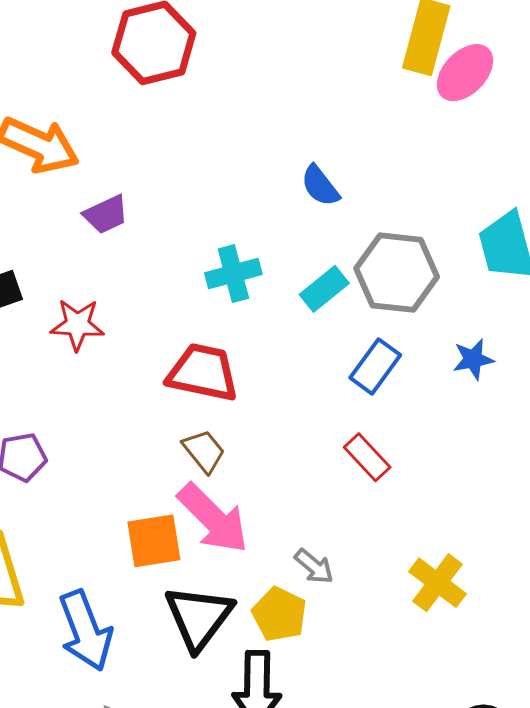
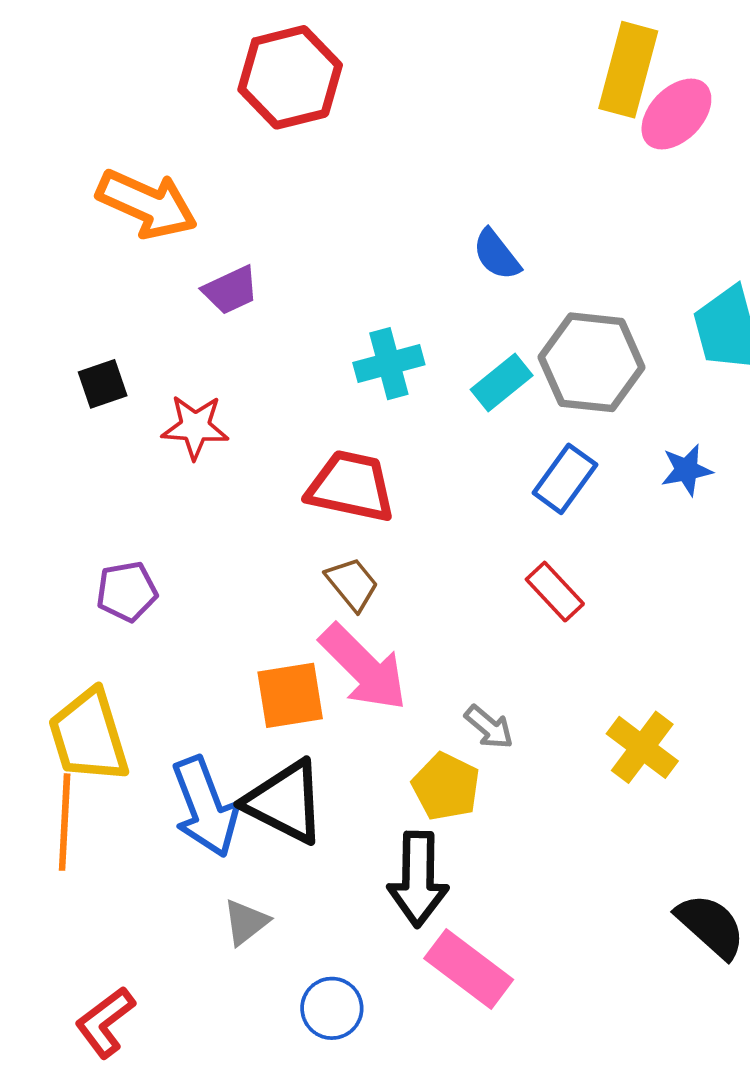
black triangle: (199, 617) -> (285, 802), moved, turned -40

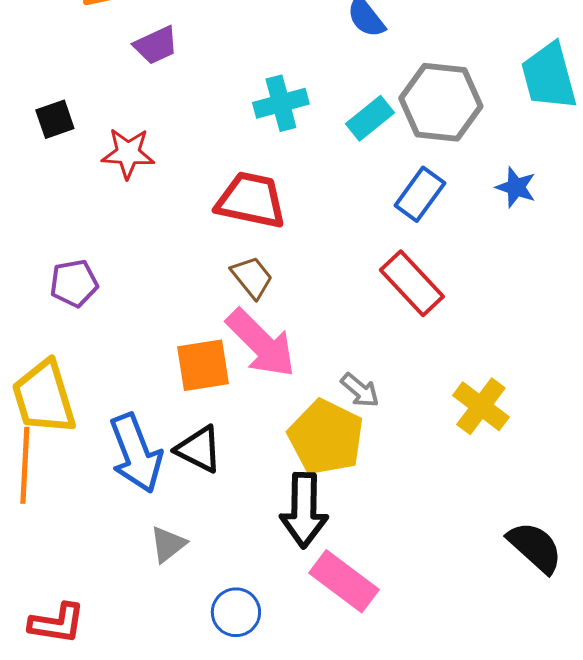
blue star: (687, 470) -> (516, 187), turned 30
red rectangle: (555, 592) -> (412, 283), size x1.4
yellow pentagon: (446, 787) -> (326, 437), size x1.4
black triangle: (285, 802) -> (199, 449), size x0.7
red L-shape: (105, 1022) -> (57, 623), turned -134

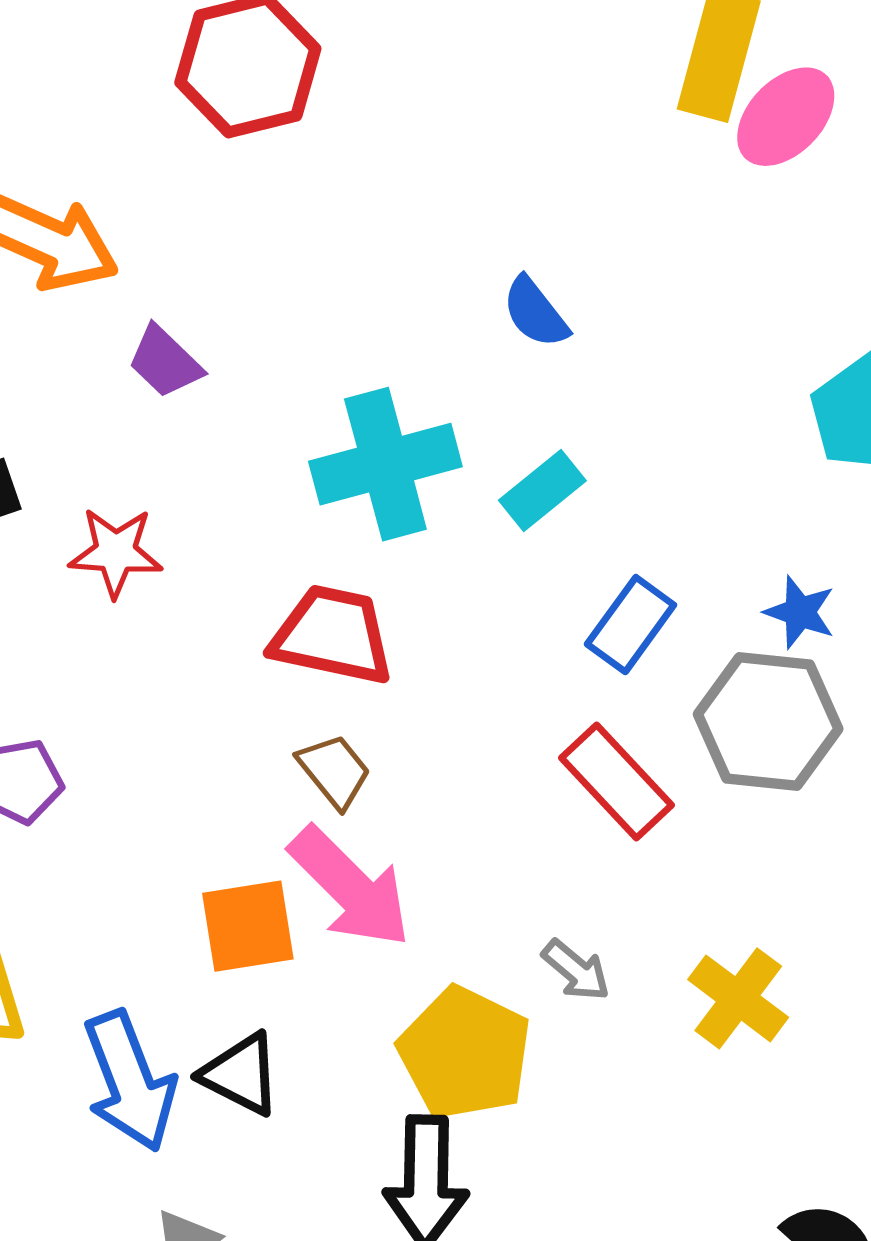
purple trapezoid: (156, 45) -> (165, 362), turned 69
gray hexagon: (441, 102) -> (768, 722), moved
cyan cross: (281, 103) -> (385, 464), size x1.5
gray arrow: (360, 390) -> (576, 970), moved

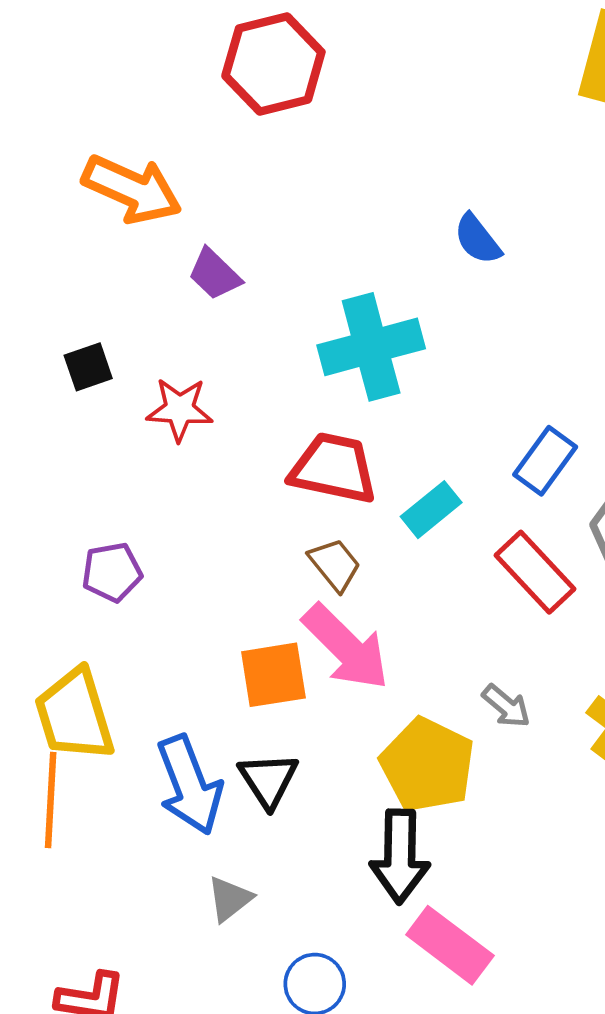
cyan rectangle: (542, 491) -> (431, 510), moved
black triangle: (241, 1074) -> (268, 780), turned 30

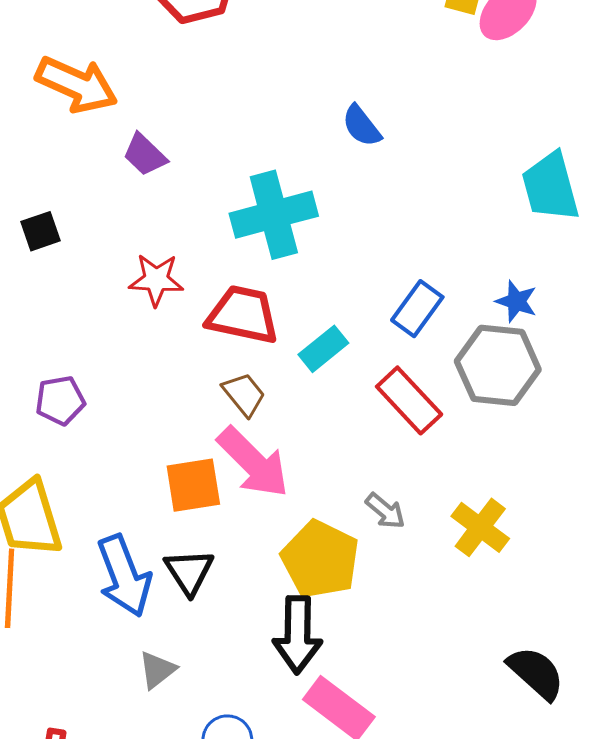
red star: (180, 409) -> (156, 280), moved

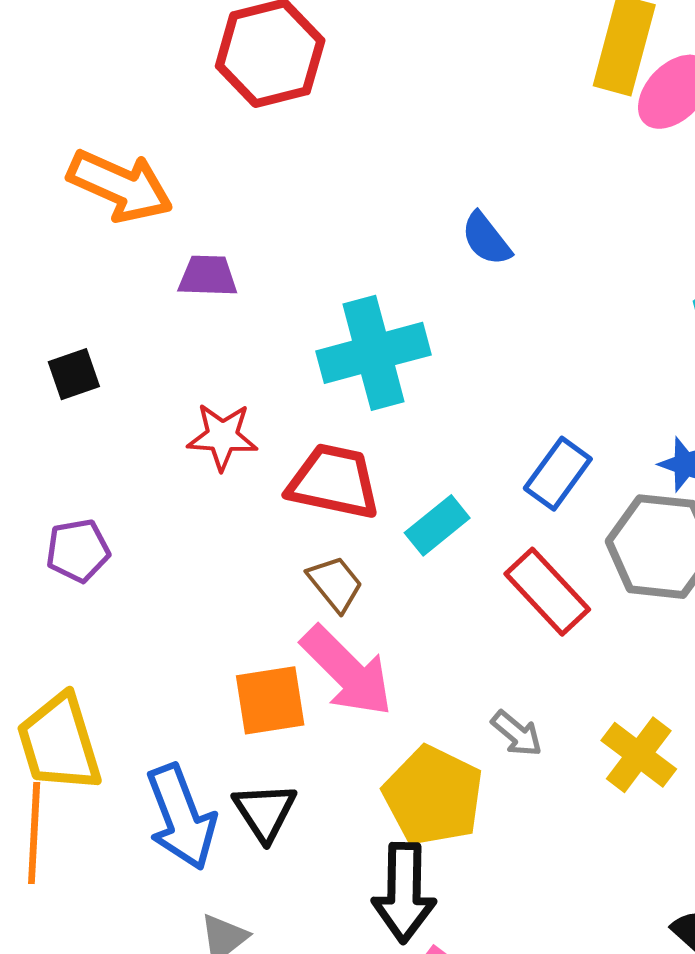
purple trapezoid: (145, 155) -> (208, 276), turned 138
purple pentagon: (60, 400) -> (78, 551), moved

